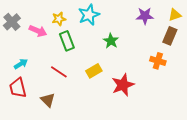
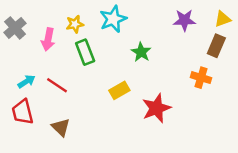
pink arrow: (38, 31) -> (48, 39), turned 78
red line: (59, 72) -> (57, 85), moved

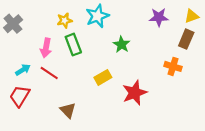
pink arrow: (48, 39) -> (46, 48), moved
red trapezoid: (23, 112) -> (20, 96), turned 45
brown triangle: (61, 127) -> (68, 110), moved

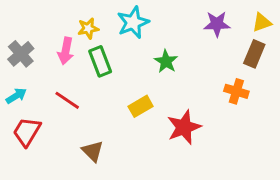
gray cross: (13, 24) -> (21, 54), moved
pink arrow: (46, 48) -> (66, 51), moved
cyan arrow: (23, 70) -> (16, 96), moved

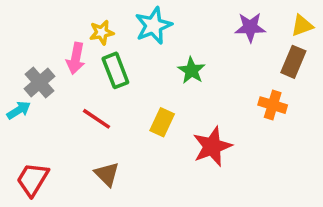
gray cross: (21, 54) -> (39, 83), moved
red line: (67, 100) -> (96, 119), moved
yellow rectangle: (141, 106) -> (162, 122), turned -35
red trapezoid: (27, 132) -> (33, 179), moved

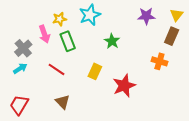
yellow triangle: (302, 26) -> (177, 15), turned -32
pink arrow: (76, 58) -> (44, 34), turned -30
cyan arrow: (19, 110) -> (20, 68), moved

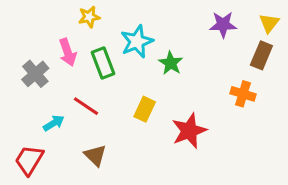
cyan star: (90, 15) -> (137, 42), moved
yellow star: (60, 19) -> (89, 17), moved
cyan arrow: (20, 68) -> (54, 123), moved

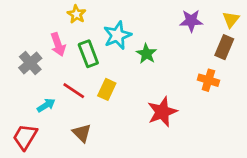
yellow star: (89, 17) -> (76, 14), turned -30
yellow rectangle: (145, 109) -> (107, 89), moved

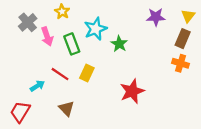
gray cross: (30, 63) -> (28, 22), moved
orange cross: (208, 80) -> (181, 63), moved

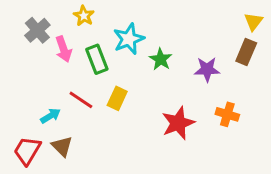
purple star: (156, 17) -> (207, 69), moved
orange cross: (181, 63) -> (227, 114), moved
brown triangle: (66, 109) -> (62, 146), moved

